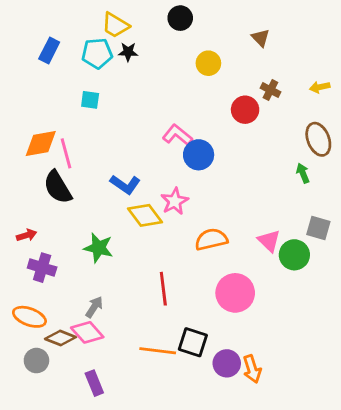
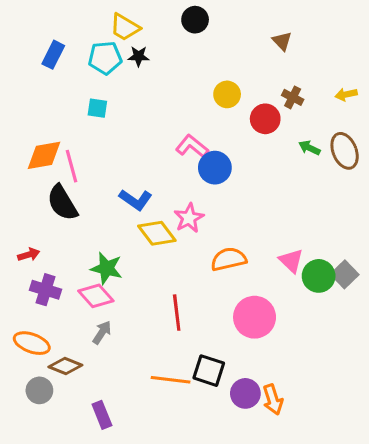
yellow circle: (208, 63) -> (227, 94), moved
green arrow: (303, 173) -> (309, 148), moved, turned -42
gray square: (318, 228) -> (345, 274), moved, turned 30
pink diamond: (87, 332) -> (96, 296), moved

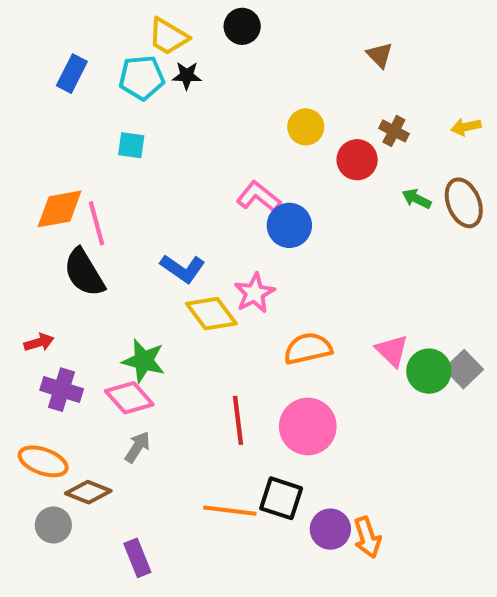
black circle: (195, 20) -> (242, 26), moved
pink circle: (255, 317) -> (308, 426), moved

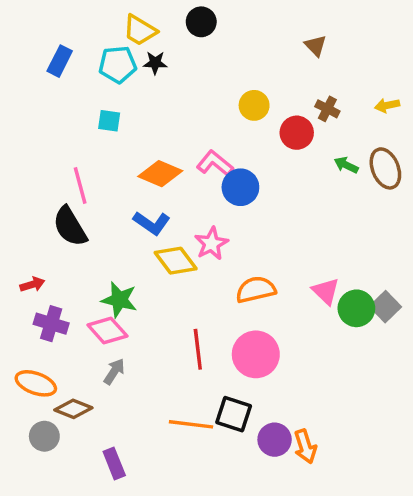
orange diamond: (60, 209) -> (160, 174), moved, turned 33

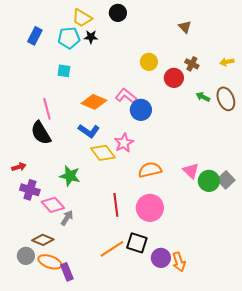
pink diamond: (107, 330) -> (53, 205), moved
orange ellipse: (36, 383) -> (50, 262), moved
orange line: (191, 424) -> (112, 249), turned -40

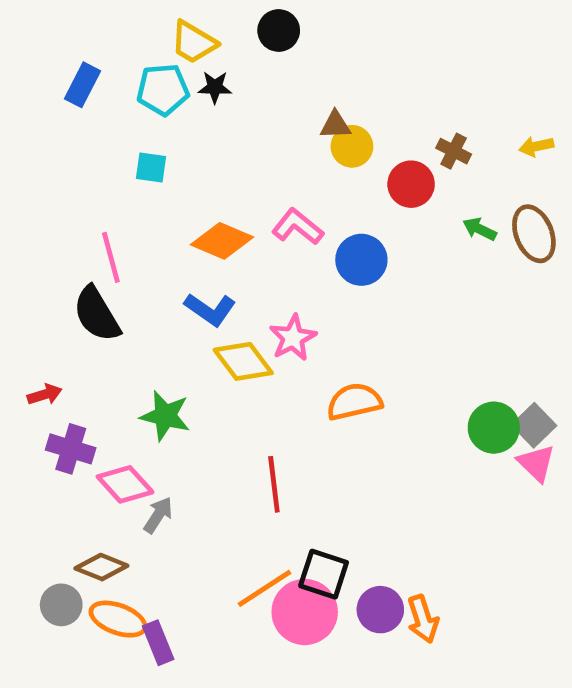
brown triangle: (185, 27) -> (335, 125), moved, turned -48
blue circle: (141, 110) -> (361, 260), moved
pink triangle: (191, 171) -> (536, 463), moved
pink circle: (150, 208) -> (305, 612), moved

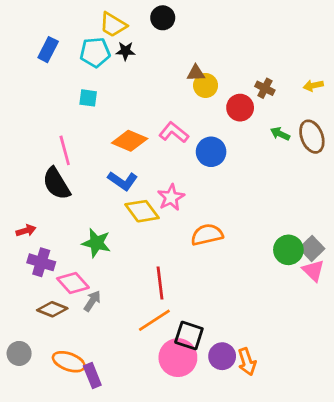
brown diamond: (101, 567) -> (52, 309), moved
orange line: (264, 588) -> (154, 320), moved
gray circle: (61, 605) -> (19, 353), moved

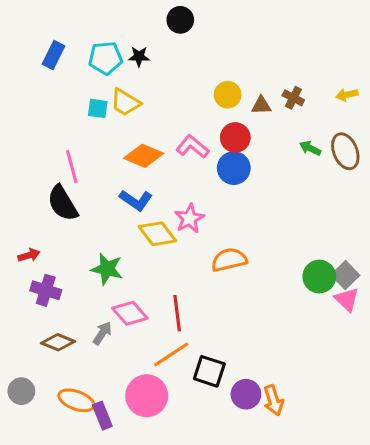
yellow trapezoid: (113, 25) -> (125, 102), moved
brown triangle: (196, 73) -> (261, 105), moved
red circle: (240, 108) -> (235, 137), moved
pink diamond: (73, 283) -> (130, 313), moved
pink circle: (178, 358) -> (147, 396), moved

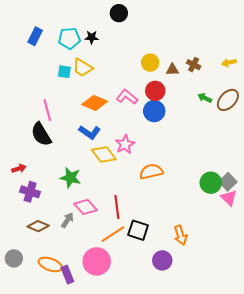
brown ellipse: (345, 151) -> (228, 100), turned 65
black square: (209, 371) -> (138, 230), moved
orange arrow: (273, 400) -> (180, 235), moved

